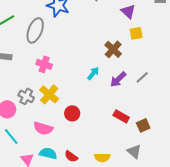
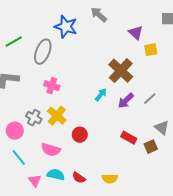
yellow square: (136, 33) -> (151, 50), moved
brown cross: (113, 49) -> (121, 71), size x1.4
gray triangle: (134, 151) -> (162, 128), moved

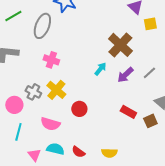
cyan line: (19, 158) -> (18, 132), turned 54

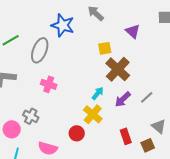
yellow square: (150, 24) -> (105, 48), moved
yellow cross: (56, 90) -> (93, 114), moved
red rectangle: (128, 112) -> (126, 136), turned 42

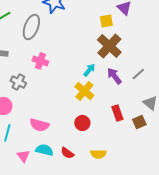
yellow square: (105, 48) -> (106, 21), moved
purple arrow: (123, 99) -> (114, 76), turned 96
gray cross: (31, 116) -> (18, 82), moved
red circle: (77, 133) -> (82, 123), moved

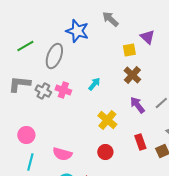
brown cross: (109, 46) -> (132, 75), size x0.7
cyan arrow: (89, 70) -> (94, 84), moved
gray cross: (18, 82) -> (43, 91), moved

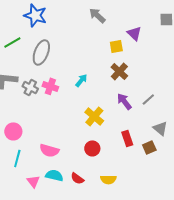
blue star: (77, 31) -> (35, 15), moved

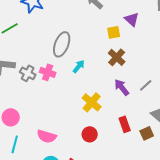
gray ellipse: (41, 52) -> (62, 44), moved

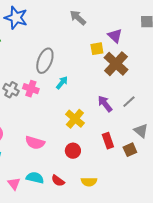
brown cross: (117, 57) -> (116, 64), moved, size x1.4
pink semicircle: (47, 136) -> (35, 143), moved

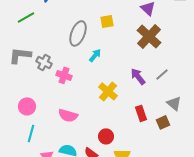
yellow square: (97, 49) -> (107, 21), moved
pink cross: (31, 89) -> (64, 75), moved
red circle: (73, 151) -> (106, 136), moved

